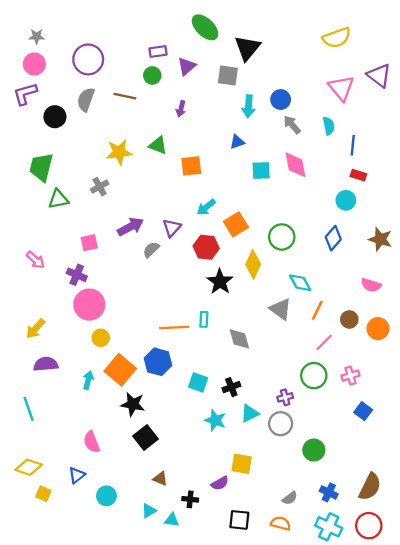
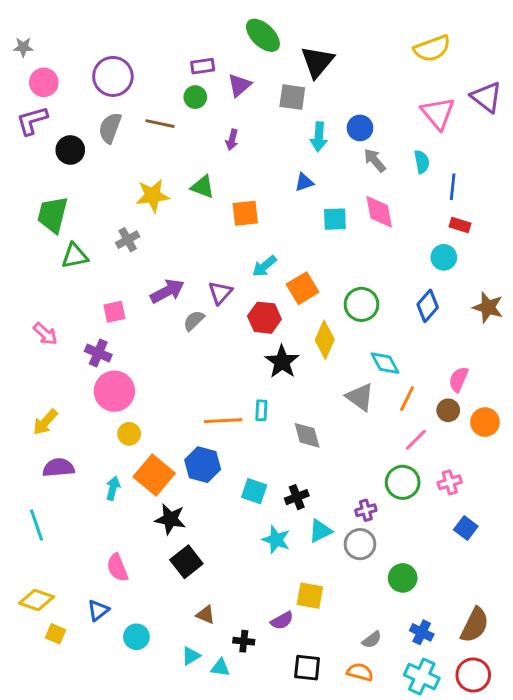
gray star: (37, 37) -> (23, 47), moved
pink semicircle: (371, 285) -> (459, 379), moved, turned 96

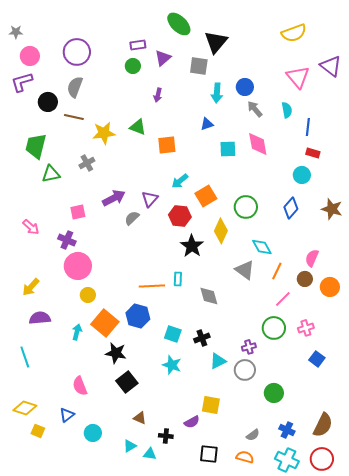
brown line: (160, 124) -> (74, 117), moved
cyan star: (276, 540) -> (172, 365), moved

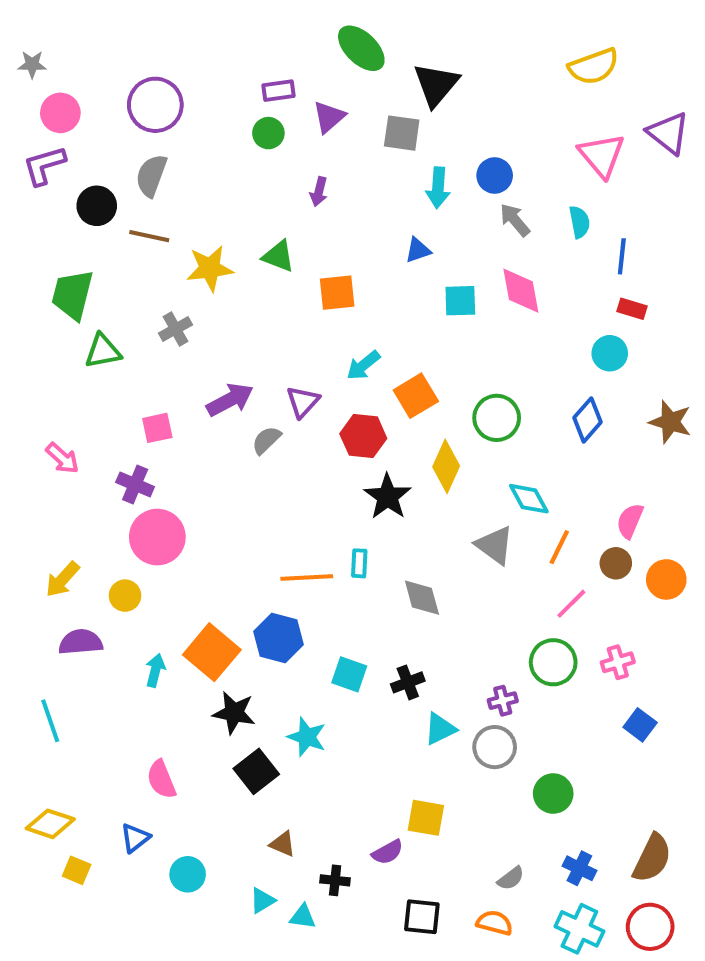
yellow circle: (88, 295) -> (125, 596), moved
cyan star: (172, 365) -> (307, 737), moved

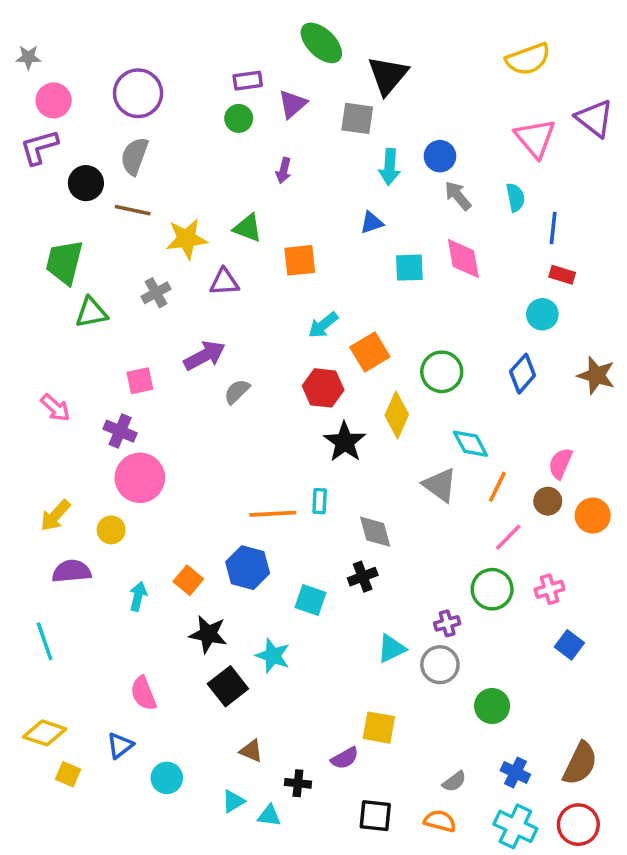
purple triangle: (303, 402) -> (224, 282), moved, turned 44
orange square: (212, 652) -> (188, 580), size x0.6
black cross: (408, 682) -> (363, 577), moved

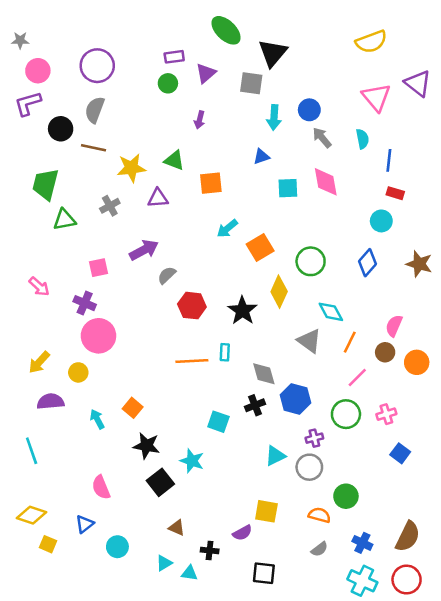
red hexagon: (323, 388) -> (192, 306), moved
blue hexagon: (248, 568) -> (295, 399), moved
cyan arrow: (138, 596) -> (97, 419), turned -42
orange semicircle: (440, 821) -> (319, 515), moved

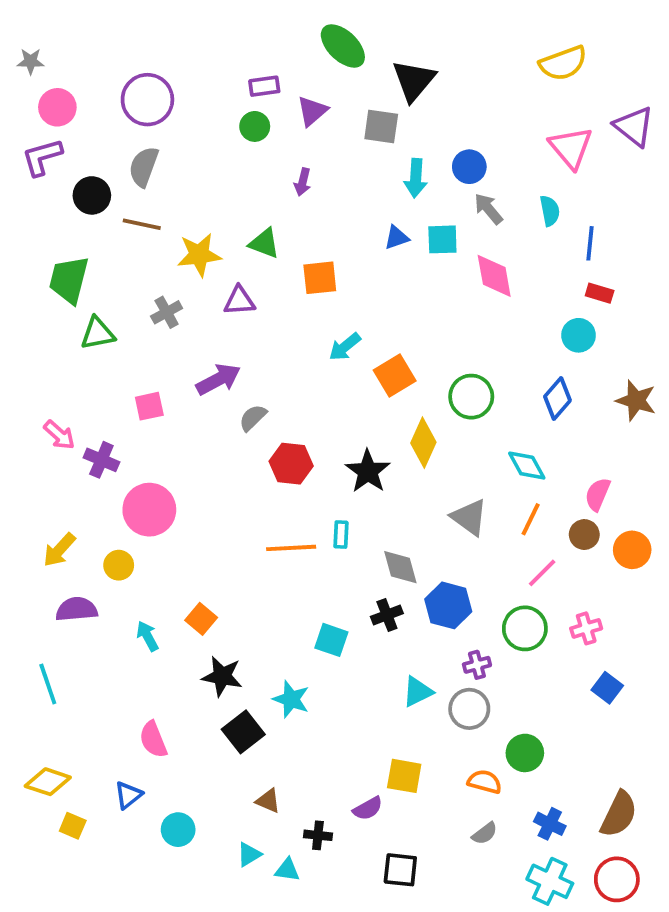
cyan square: (288, 188) -> (442, 239), moved
purple cross: (85, 303) -> (101, 460), moved
cyan diamond: (331, 312) -> (527, 466), moved

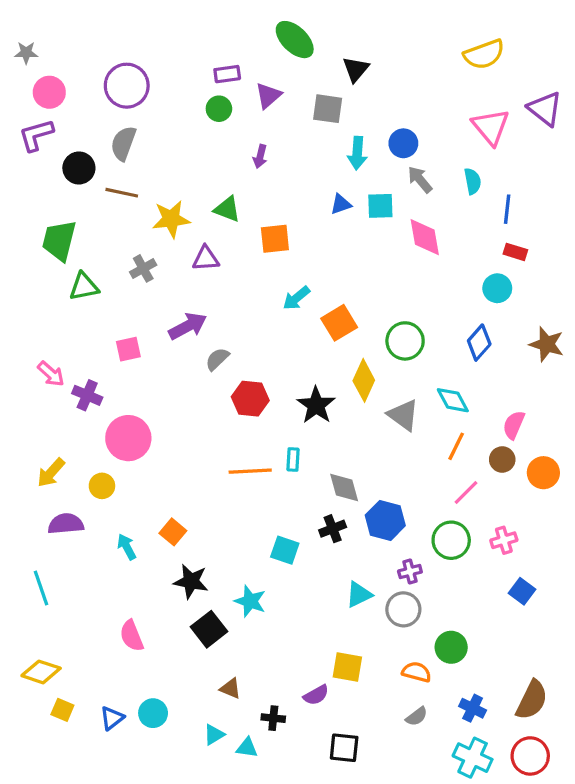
black triangle: (414, 80) -> (356, 69), size x0.7
gray triangle: (469, 517) -> (403, 415), moved
blue triangle: (128, 795) -> (112, 718), moved

